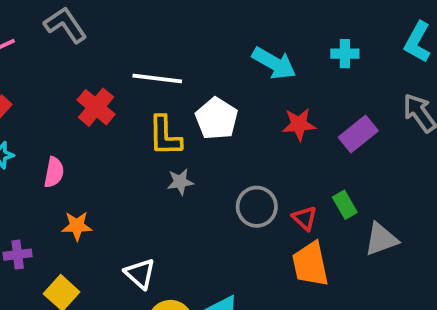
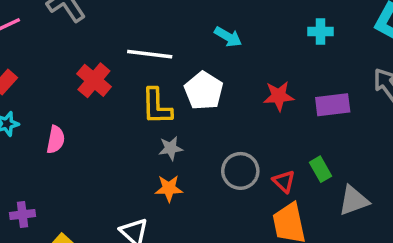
cyan arrow: (274, 63) -> (228, 37), moved, size x0.7
purple rectangle: (358, 134) -> (333, 105), turned 32
orange star: (77, 226) -> (169, 188), moved

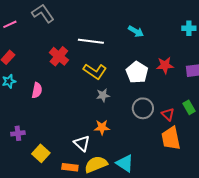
white pentagon: (204, 91) -> (137, 72), moved
yellow L-shape: (157, 106) -> (95, 71), turned -55
orange star: (169, 188) -> (102, 127), moved

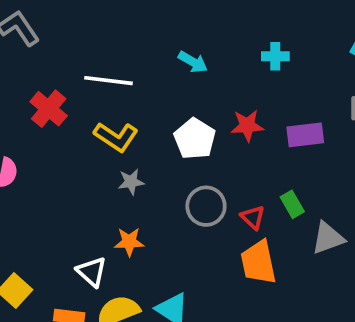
cyan cross: (189, 28) -> (275, 56), moved

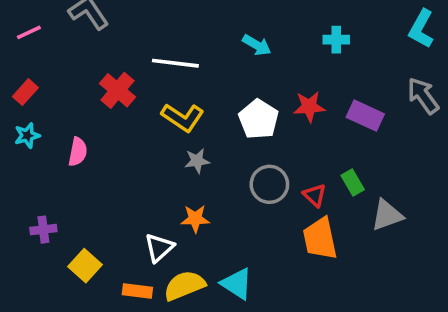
purple rectangle: (305, 135) -> (365, 116), turned 32
white triangle: (92, 272) -> (159, 248), turned 36

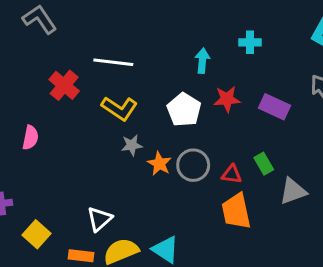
cyan arrow: (257, 45) -> (202, 61), moved, turned -115
red triangle: (315, 195) -> (232, 174), turned -35
orange star: (195, 219) -> (159, 164), moved, turned 30

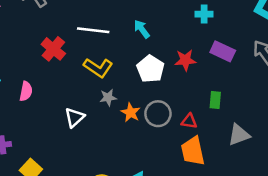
cyan arrow: (202, 61) -> (142, 29), moved, turned -42
purple rectangle: (275, 107) -> (223, 51), moved
green rectangle: (264, 164) -> (215, 100), moved, turned 35
white triangle: (99, 219) -> (75, 117), moved

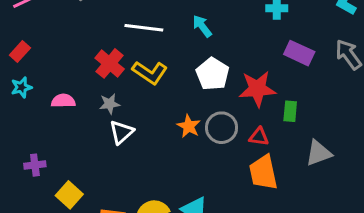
red cross: (53, 49) -> (110, 63), moved
red star: (185, 60) -> (257, 89), moved, size x1.4
pink semicircle: (26, 91) -> (63, 101), turned -102
gray star: (108, 98) -> (110, 104), moved

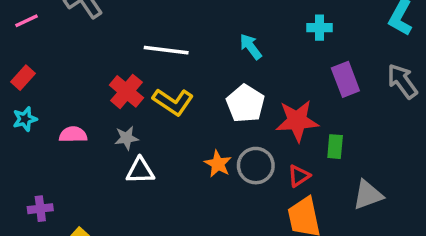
cyan arrow: (202, 26) -> (251, 47), moved
purple rectangle: (299, 53) -> (345, 79), turned 44
white triangle: (121, 132) -> (140, 171), turned 40
red triangle: (259, 137) -> (299, 176), turned -42

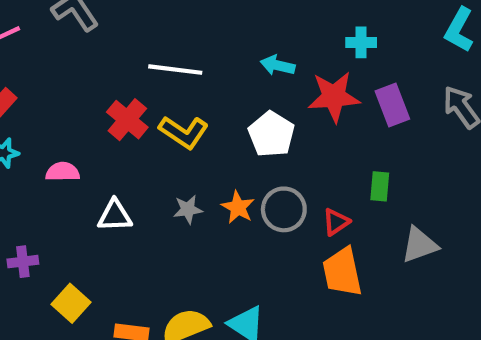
cyan arrow: (251, 47) -> (278, 65), turned -40
red star: (297, 121) -> (334, 97), moved
gray star: (126, 138) -> (188, 209), moved
white triangle: (140, 171) -> (115, 216), moved

